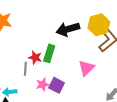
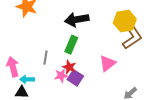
black arrow: (68, 29) -> (77, 20), moved
red star: (35, 58) -> (69, 67), moved

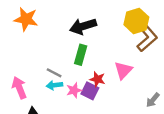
gray line: (45, 58) -> (54, 73), turned -64
red star: (69, 67) -> (97, 79), moved
cyan arrow: (27, 79) -> (54, 85), moved

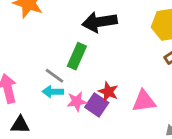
green rectangle: (81, 55) -> (77, 56), moved
pink triangle: (123, 70) -> (144, 101), moved, turned 30

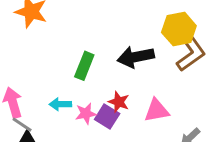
black arrow: (99, 22) -> (136, 57), moved
gray line: (54, 76) -> (22, 125), moved

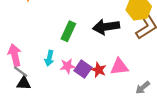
red star: (119, 102) -> (99, 70), moved
cyan arrow: (60, 104) -> (49, 58), turned -80

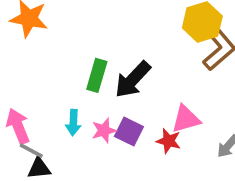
black arrow: (106, 27) -> (133, 80), moved, turned -30
red star: (99, 70) -> (169, 141), moved

